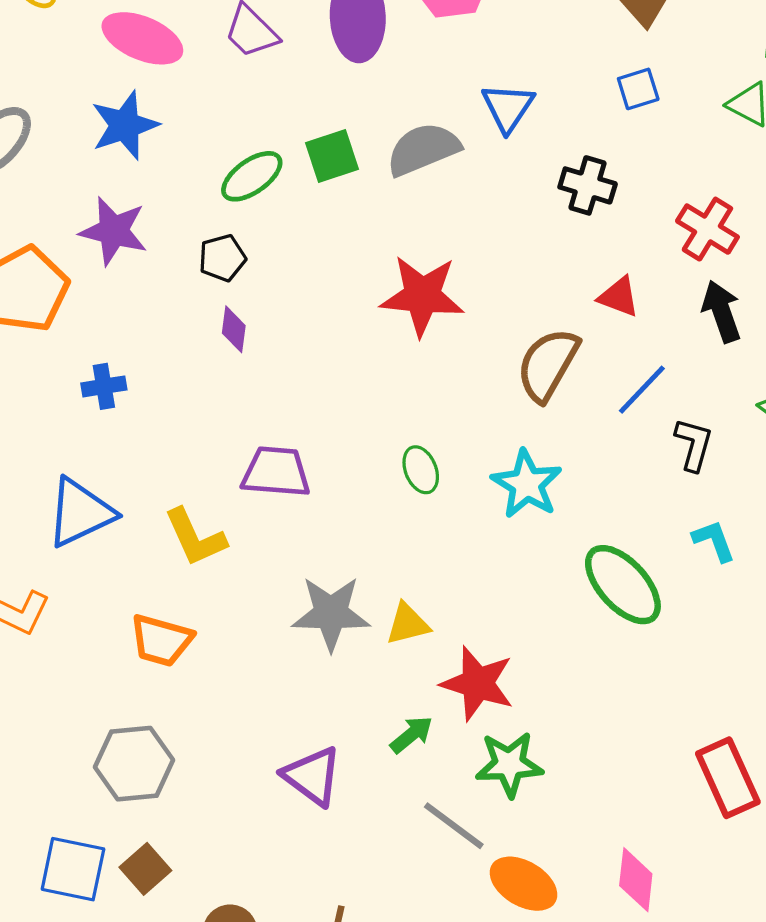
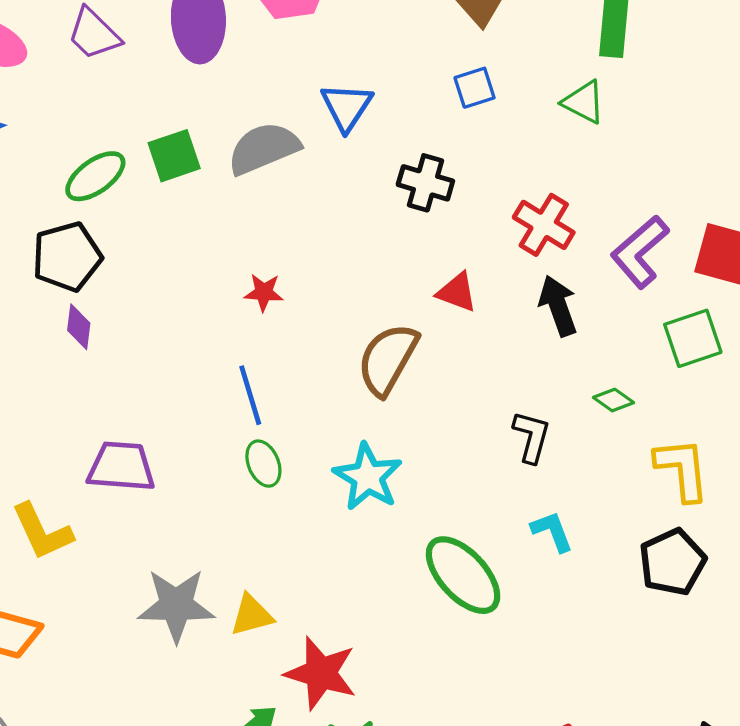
black pentagon: (222, 258) -> (67, 257), size x1.5
red star: (422, 296) -> (264, 292), size x0.5
blue line: (642, 390) -> (250, 395), moved, turned -60

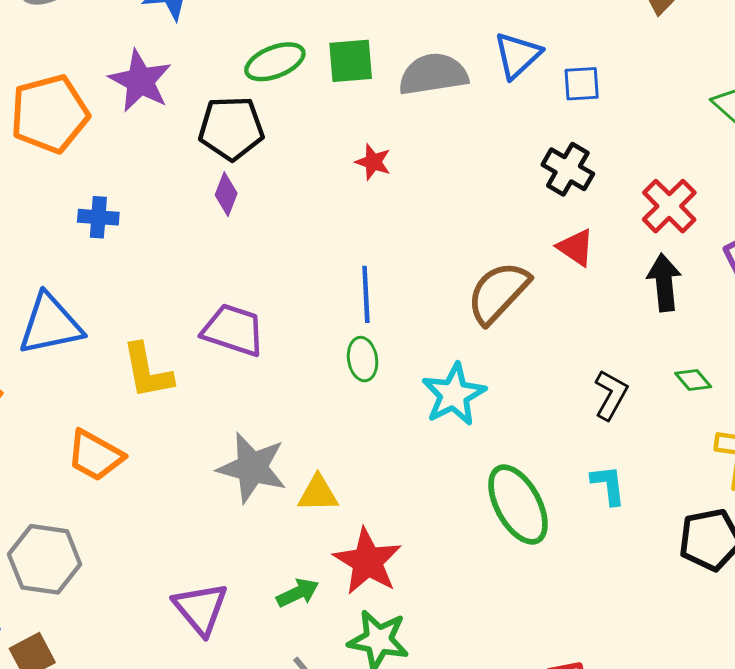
blue square: (475, 88) -> (582, 84), moved
black cross: (425, 183) -> (568, 169), moved
red star: (264, 292) -> (373, 162), moved

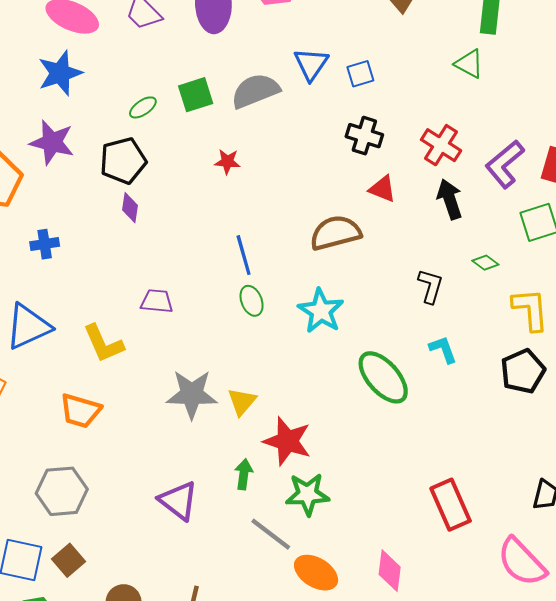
green ellipse: (275, 62) -> (143, 107), size x0.7
brown semicircle: (498, 293) -> (335, 233), turned 45
purple trapezoid: (233, 330) -> (157, 301), size x0.7
yellow triangle: (318, 493) -> (242, 402), turned -36
green arrow: (298, 593) -> (244, 474), turned -44

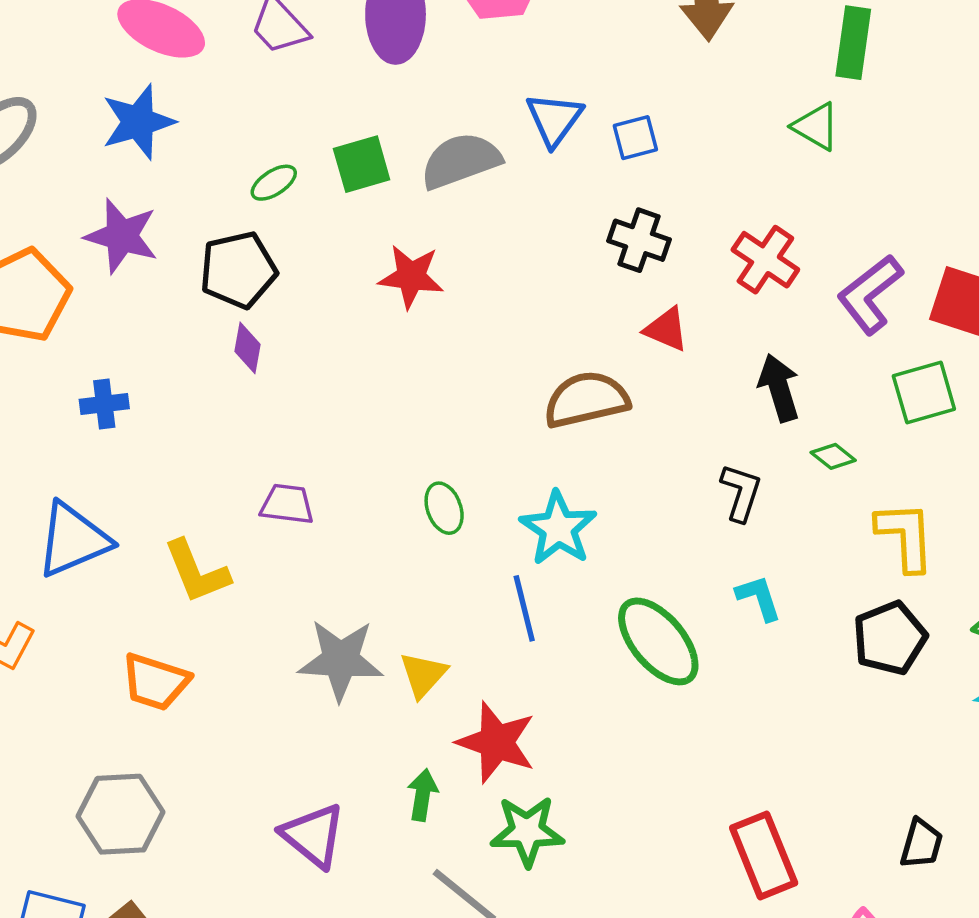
red star: (227, 162) -> (411, 277), size x1.5
black arrow: (450, 199) -> (779, 388), moved
blue line: (244, 255) -> (524, 608), moved

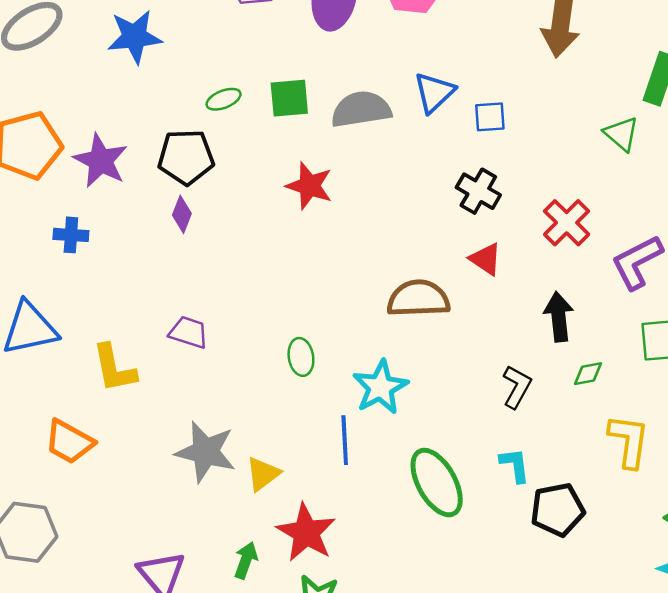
purple star: (122, 236) -> (101, 161), moved
green diamond: (833, 456) -> (588, 374), turned -60
black pentagon: (890, 638) -> (558, 510), moved

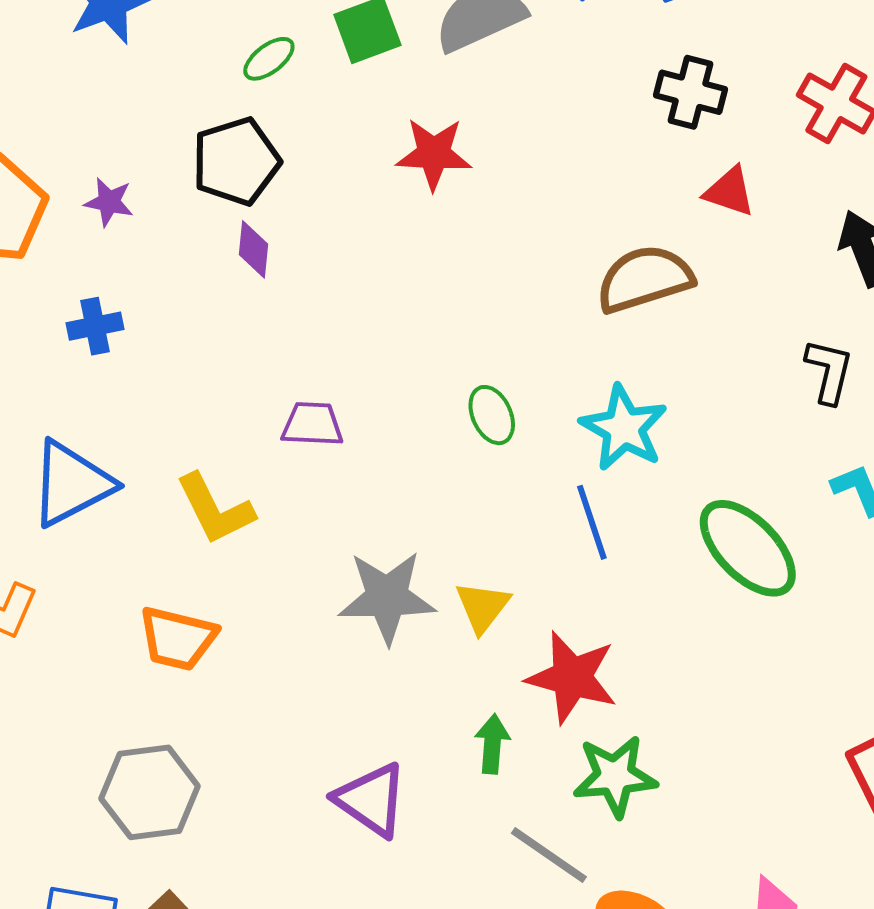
purple star: (101, 161) -> (109, 202), size x0.6

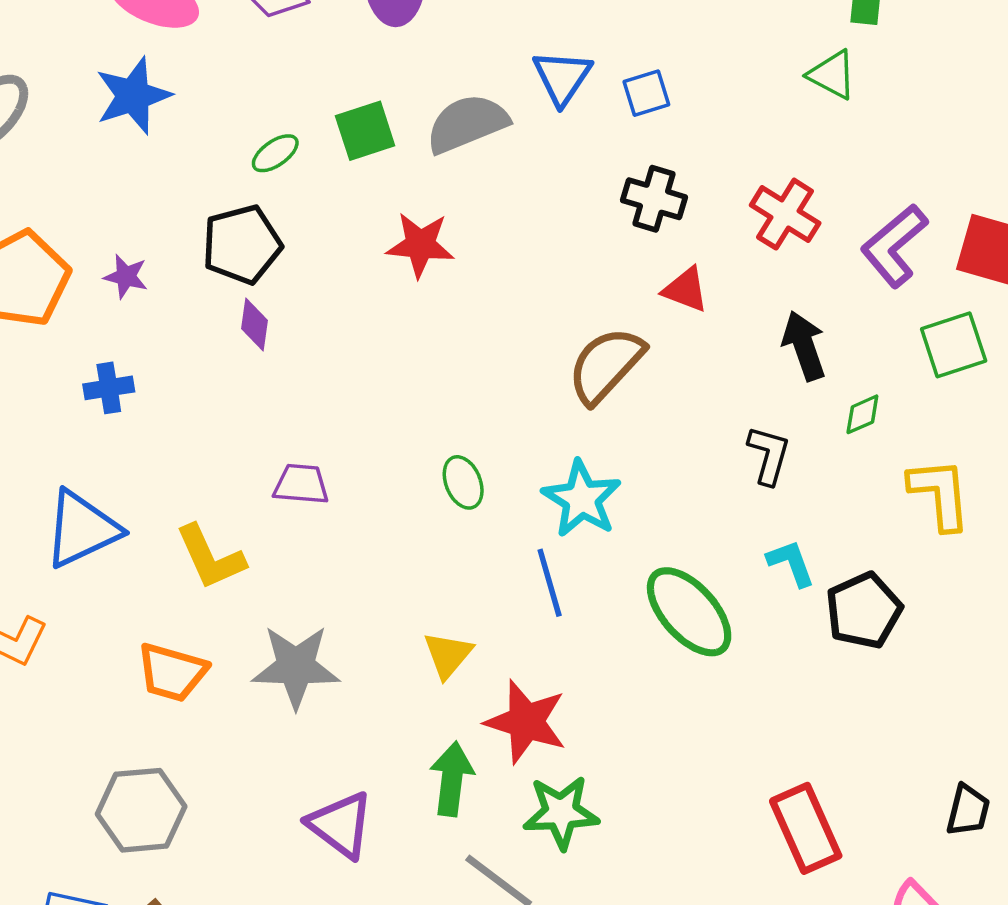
brown semicircle: (645, 279) -> (606, 365), turned -32
gray star: (387, 597) -> (296, 667), moved
green arrow: (492, 744) -> (452, 779), size x1.4

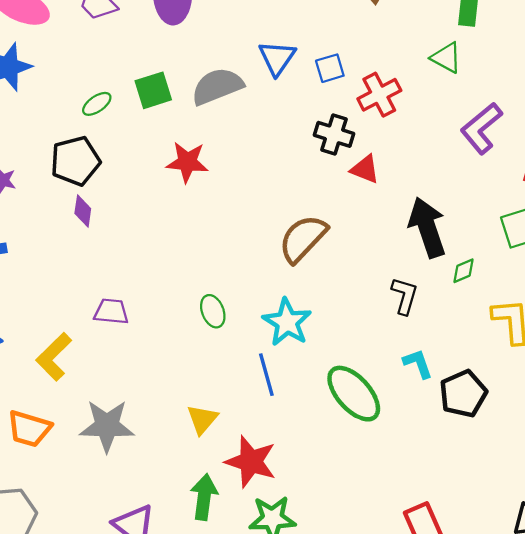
red cross: (785, 214) -> (379, 95), moved, turned 30
purple L-shape: (894, 246) -> (481, 128), moved
red triangle: (686, 290) -> (365, 169), moved
black arrow: (804, 346) -> (427, 227), size x1.4
yellow L-shape: (210, 557) -> (54, 357), turned 69

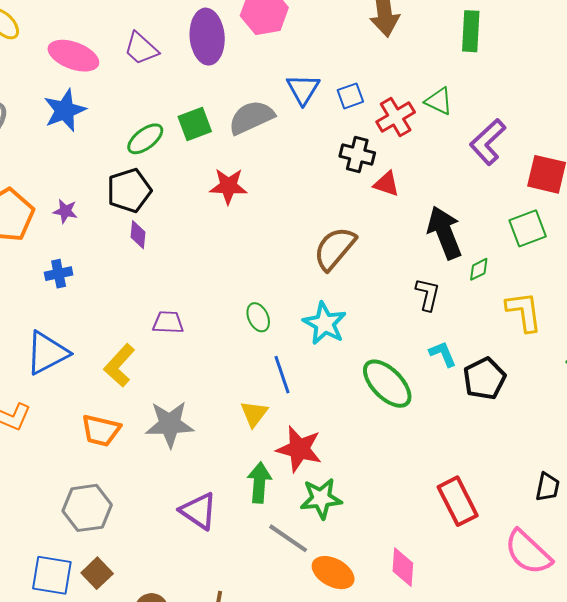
green triangle: (446, 58) -> (439, 101), moved
green ellipse: (97, 104) -> (145, 139), size x1.4
blue line: (266, 375) -> (282, 375), moved

